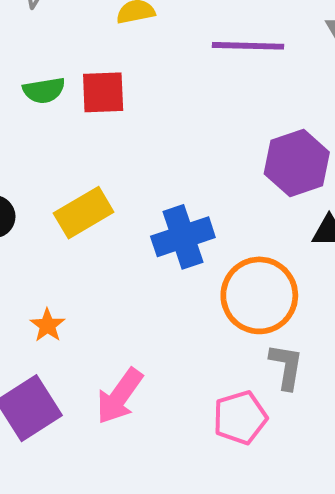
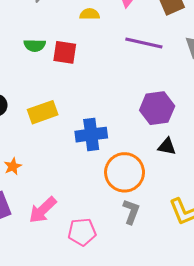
pink pentagon: (240, 418) -> (82, 232), moved

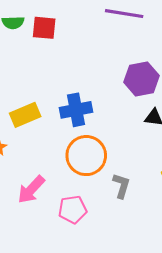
yellow rectangle: (43, 112) -> (25, 115), moved
orange circle: (125, 172) -> (86, 156), moved

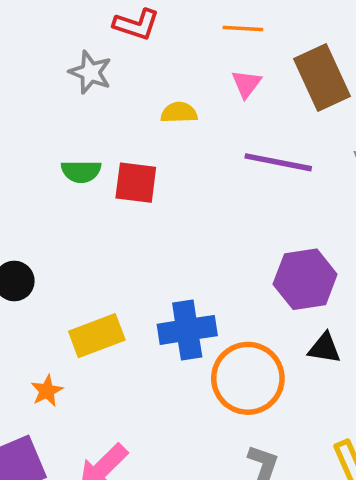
orange circle: (86, 156) -> (248, 378), moved

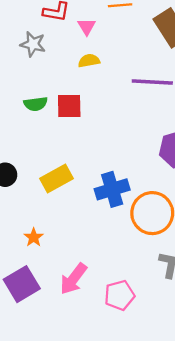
pink triangle: (246, 84) -> (87, 26), moved
yellow rectangle: (97, 336) -> (57, 178), moved

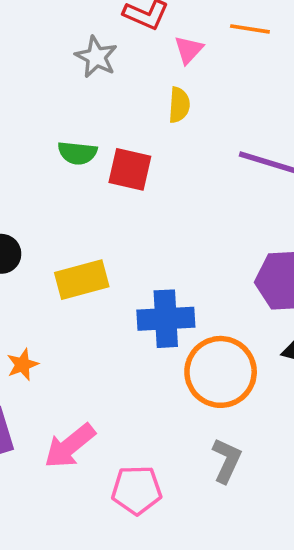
yellow semicircle: (89, 61) -> (179, 105), turned 90

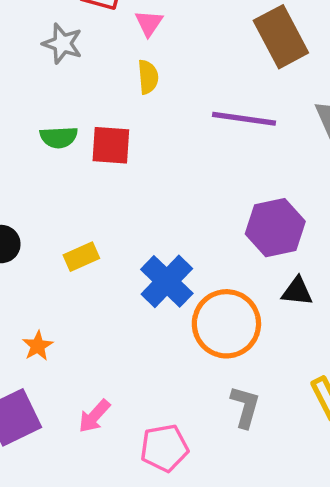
yellow rectangle: (82, 280) -> (81, 257), size x0.7
blue cross: (166, 319) -> (167, 281), turned -34
pink arrow: (70, 446) -> (94, 416), size x0.7

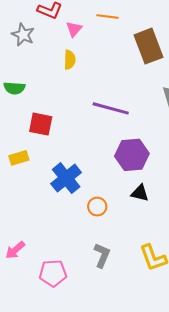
purple line: (244, 119) -> (111, 108), moved
red square: (111, 145) -> (41, 124), moved
orange circle: (226, 324) -> (97, 207), size x0.5

